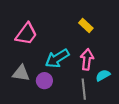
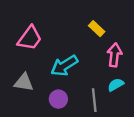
pink arrow: (87, 59) -> (114, 55), moved
purple circle: (44, 81) -> (58, 99), moved

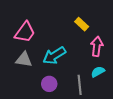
gray triangle: (24, 82) -> (24, 60), moved

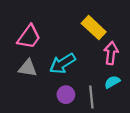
yellow rectangle: (82, 24) -> (94, 28), size x1.5
purple circle: (49, 84) -> (66, 95), moved

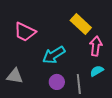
pink trapezoid: (29, 37) -> (25, 32), turned 80
gray triangle: (28, 68) -> (15, 76), moved

